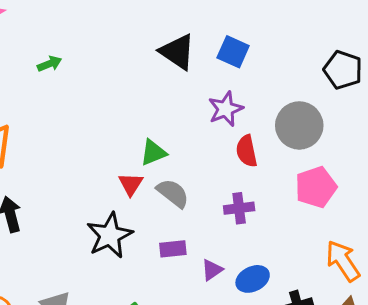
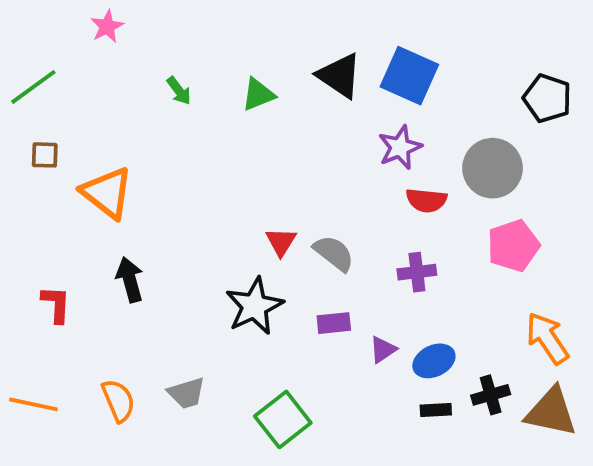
blue square: (233, 52) -> (409, 76), size x1.4
green arrow: (49, 64) -> (179, 91), turned 75
red semicircle: (247, 151) -> (426, 200), turned -72
green triangle: (153, 153) -> (258, 94), moved

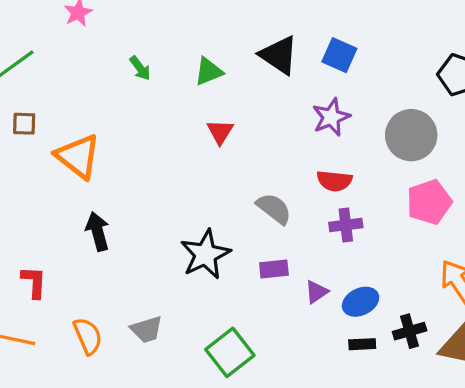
blue square: (409, 76) -> (339, 55), size x0.7
red semicircle: (426, 200) -> (334, 181), moved
red triangle: (281, 242) -> (220, 132), moved
red L-shape: (56, 304) -> (34, 282), moved

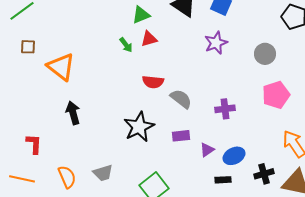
green arrow: (140, 68) -> (126, 45), moved
red triangle: (220, 132) -> (149, 39), moved, turned 42
gray circle: (411, 135) -> (265, 54), size x0.7
red semicircle: (334, 181) -> (153, 82), moved
black rectangle: (362, 344) -> (223, 180), moved

